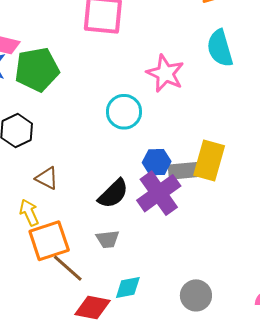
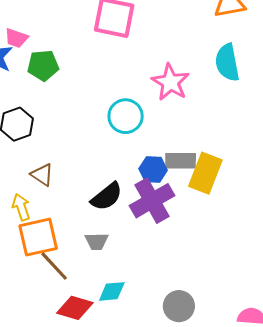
green pentagon: (37, 69) -> (43, 65), size x0.7
gray rectangle: (183, 171) -> (181, 161), moved

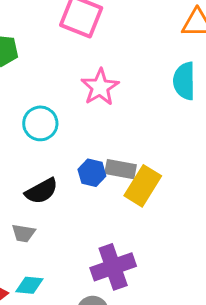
pink star: (170, 82) -> (100, 87), moved
cyan circle: (126, 116) -> (40, 123), moved
purple cross: (152, 201) -> (113, 267), moved

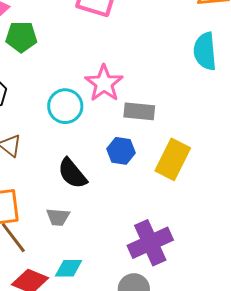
pink star: (100, 87) -> (104, 83), moved
gray rectangle: (121, 169) -> (139, 111), moved
black semicircle: (41, 191) -> (72, 173), turned 84

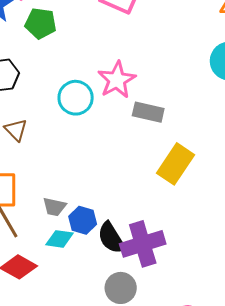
blue hexagon: (121, 151) -> (83, 220), moved
black semicircle: (72, 173) -> (111, 238), moved
cyan diamond: (68, 268) -> (59, 239), moved

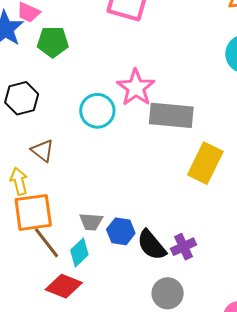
gray rectangle: (148, 112) -> (171, 115), size x1.4
cyan diamond: (59, 239) -> (79, 252), moved, turned -44
purple cross: (143, 244) -> (184, 247), size x0.6

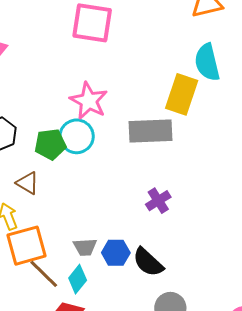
green pentagon: (53, 42) -> (50, 144), moved
pink star: (136, 88) -> (89, 101), moved
yellow rectangle: (205, 163) -> (182, 94), moved
purple cross: (184, 247) -> (158, 201), moved

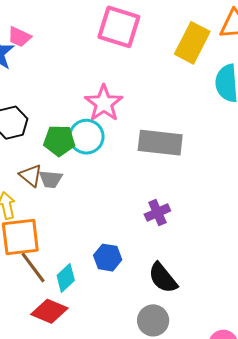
yellow rectangle: (182, 94) -> (192, 43), moved
gray trapezoid: (85, 247) -> (51, 179), moved
black semicircle: (148, 262) -> (163, 278), moved

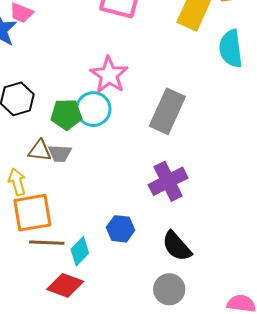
gray rectangle: (160, 143) -> (167, 111), turned -69
brown triangle: (31, 175) -> (40, 151), turned -30
purple cross: (157, 213) -> (168, 181), size x1.5
brown line: (33, 268) -> (47, 243), turned -48

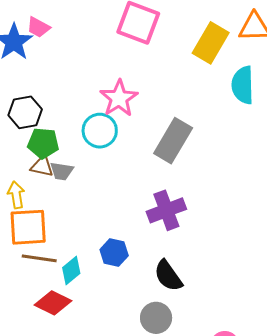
green pentagon: (66, 114) -> (43, 143), moved

